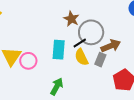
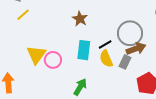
brown star: (71, 19) -> (80, 19), moved
gray circle: (91, 32) -> (130, 33), moved

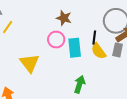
black line: (105, 45) -> (94, 37), turned -40
pink circle: (53, 60) -> (56, 40), moved

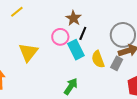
black line: (94, 37) -> (83, 33), moved
cyan rectangle: (75, 48) -> (76, 50), turned -36

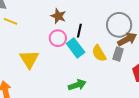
yellow line: (17, 12) -> (11, 21), turned 72
brown star: (73, 18) -> (58, 16), moved
green arrow: (71, 86) -> (77, 85), turned 48

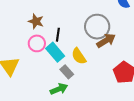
gray rectangle: (118, 54) -> (67, 72), moved, turned -56

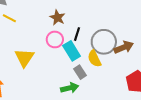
gray circle: (97, 27) -> (104, 42), moved

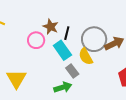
brown star: (57, 18) -> (51, 27), moved
pink circle: (55, 39) -> (36, 40), moved
yellow triangle: (24, 58) -> (16, 79), moved

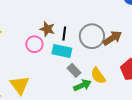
cyan rectangle: (62, 50) -> (62, 51), turned -36
yellow semicircle: (86, 56) -> (98, 76), moved
green arrow: (63, 87) -> (82, 85), moved

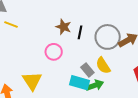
pink circle: (34, 44) -> (54, 52), moved
cyan rectangle: (62, 51) -> (80, 83), moved
yellow semicircle: (98, 76) -> (103, 65), moved

